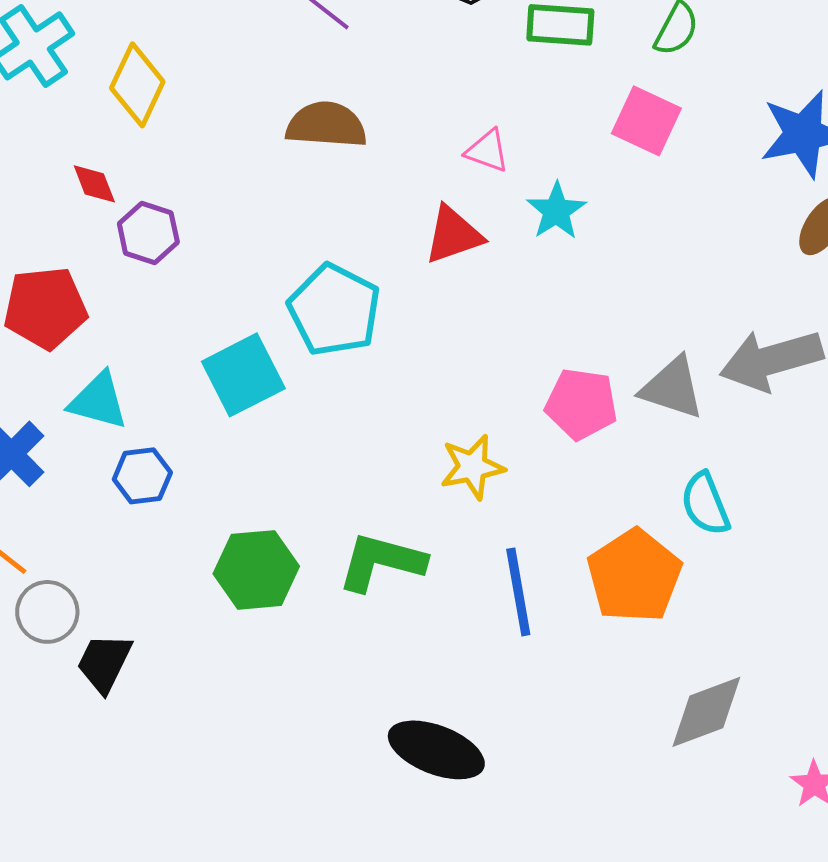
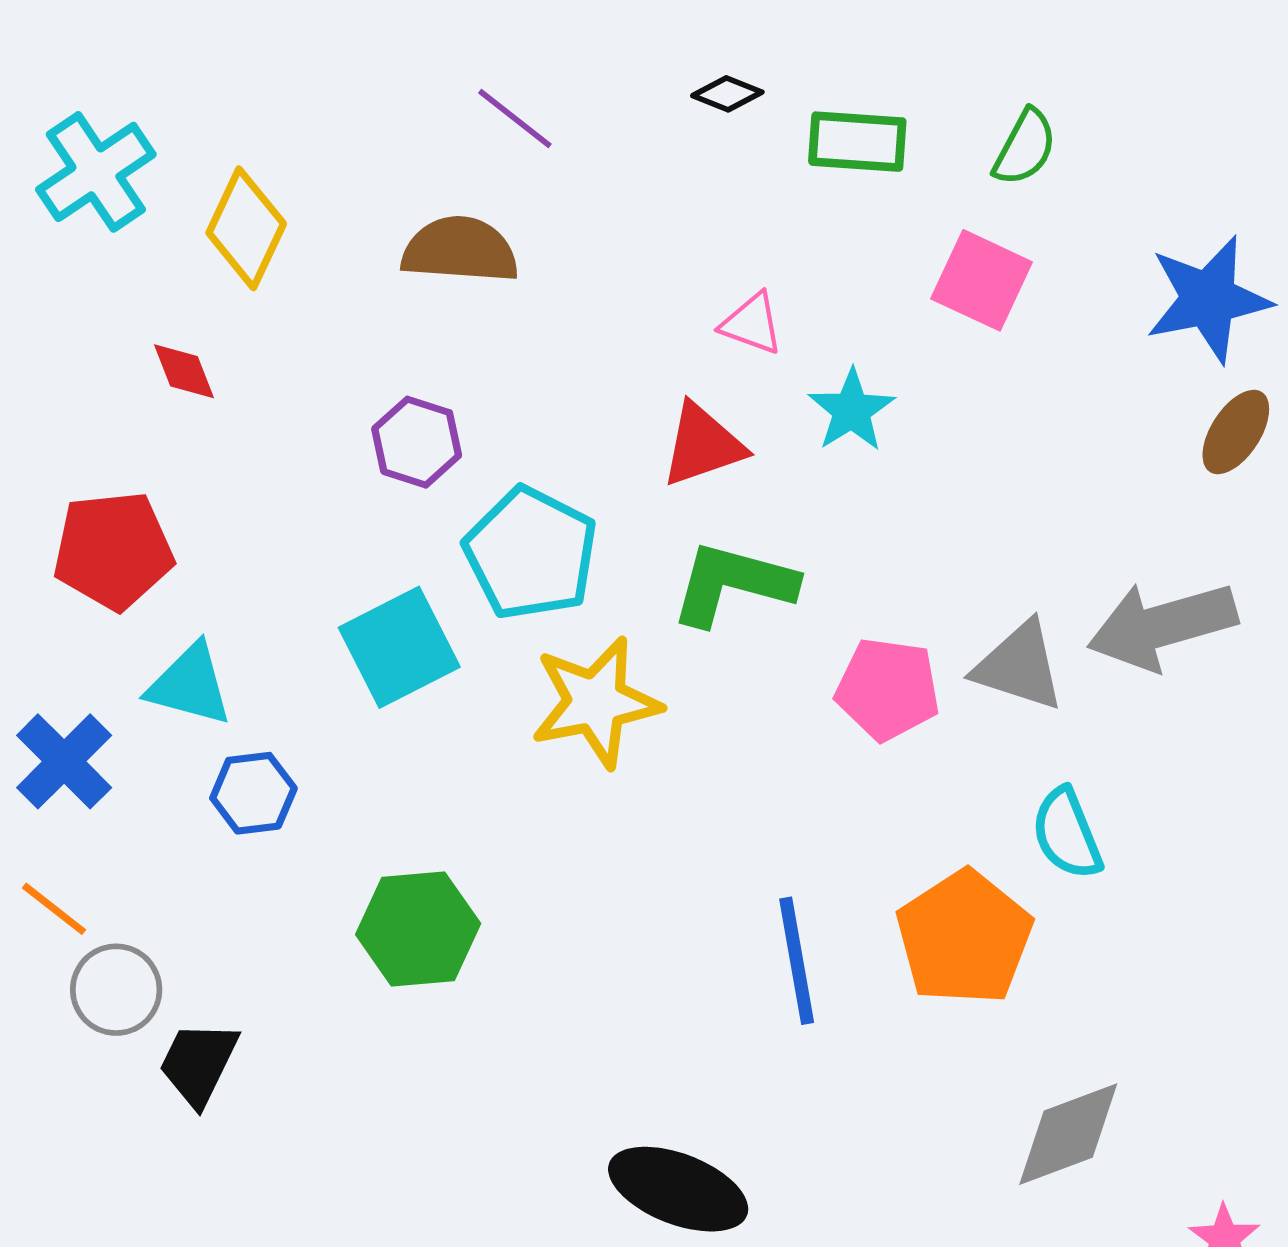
brown semicircle: (326, 125) -> (460, 250), moved
purple hexagon: (148, 233) -> (417, 442), moved
yellow star: (472, 467) -> (596, 702), moved, size x1.4
green L-shape: (381, 562) -> (733, 584), moved

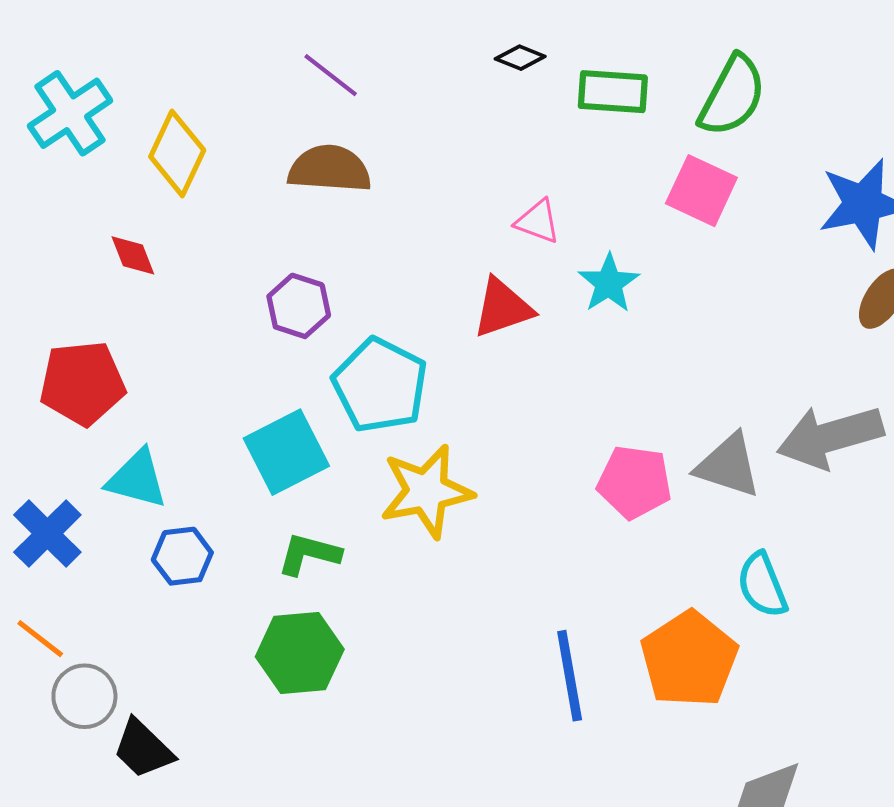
purple line: (515, 118) -> (331, 75), moved
green semicircle: (1025, 147) -> (732, 96), size x1.5
green L-shape: (733, 584) -> (309, 554), moved, size x0.7
black trapezoid: (198, 1063) -> (143, 749), turned -72

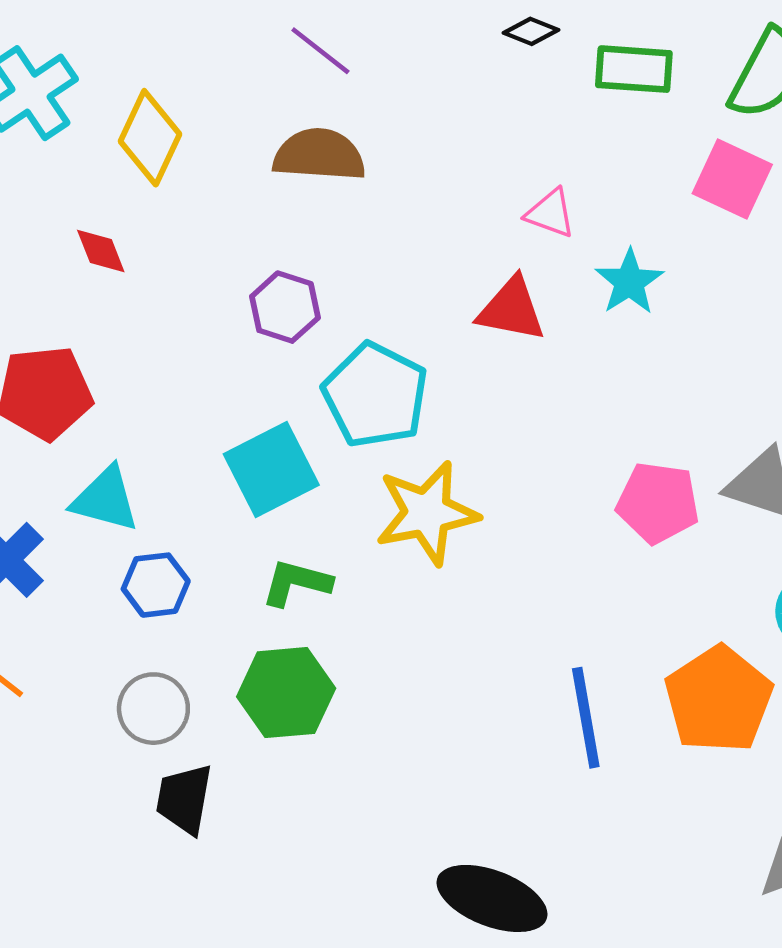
red triangle: (503, 308) -> (511, 309), turned 30
gray circle: (84, 696) -> (153, 709), moved
black trapezoid: (143, 749) -> (184, 799), moved, turned 56

